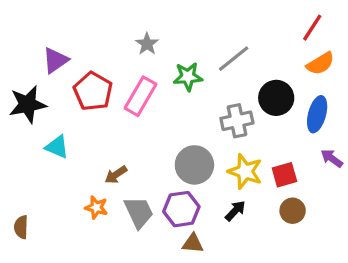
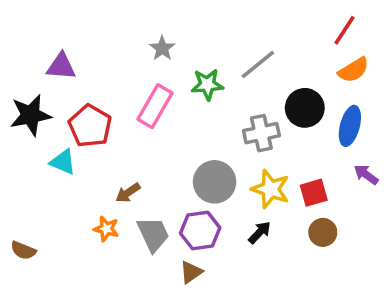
purple triangle: (55, 60) -> (61, 66), turned 40
red pentagon: (93, 91) -> (90, 126), moved
brown semicircle: (21, 227) -> (23, 250), turned -70
brown triangle: (193, 243) -> (191, 272), moved, turned -40

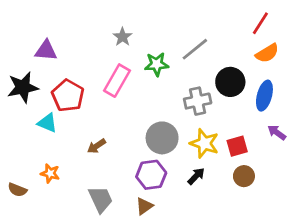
orange star: (106, 229) -> (50, 173), moved
gray trapezoid: (153, 234) -> (101, 199), moved

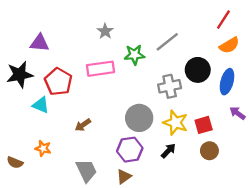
pink rectangle: (117, 81) -> (100, 69), turned 52

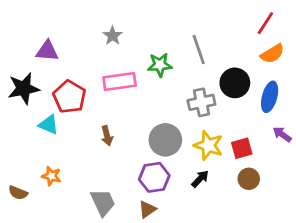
gray star: (105, 31) -> (113, 36), moved
gray line: (167, 42) -> (199, 50), turned -70
brown arrow: (83, 125) -> (107, 136), moved, turned -70

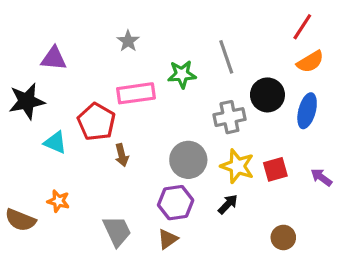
red pentagon: (69, 97) -> (96, 122), moved
purple arrow: (282, 134) -> (321, 177), moved
brown circle: (249, 179) -> (283, 237), moved
brown semicircle: (18, 193) -> (20, 220), size x1.4

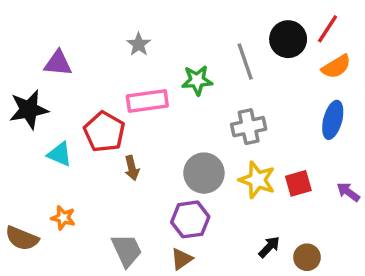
black circle: (267, 95) -> (288, 39), moved
black arrow: (228, 204) -> (269, 247), moved

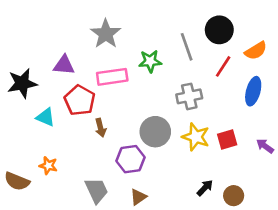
red line: (328, 29) -> (223, 66), moved
gray star: (139, 44) -> (106, 34), size x1.6
purple triangle: (58, 63) -> (64, 65), moved
purple hexagon: (190, 219) -> (131, 159), moved

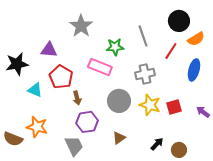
black circle: (219, 30) -> (179, 21), moved
pink rectangle: (112, 77) -> (100, 67), moved, turned 30
purple hexagon: (131, 159) -> (87, 122), moved
orange star: (48, 166) -> (37, 127), size x1.5
brown triangle: (138, 197) -> (119, 138), moved

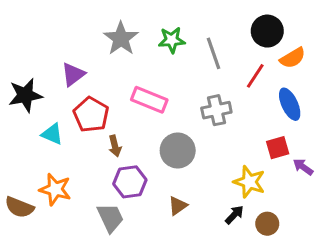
green star: (115, 47) -> (172, 40), moved
purple triangle: (49, 50) -> (73, 74), turned -42
blue ellipse: (194, 70) -> (290, 104), turned -40
yellow star: (150, 105) -> (249, 182), moved
red square: (174, 107) -> (278, 148), moved

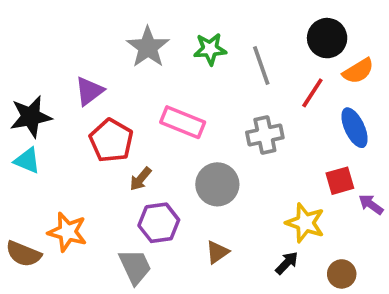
cyan triangle: (52, 134) -> (27, 161), moved
brown arrow: (115, 146) -> (141, 179), turned 54
brown circle: (267, 224) -> (342, 274), moved

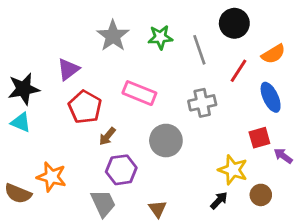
black circle: (327, 38) -> (234, 23), moved
brown triangle: (217, 252) -> (158, 209), moved, turned -30
brown circle: (342, 274) -> (261, 195), moved

